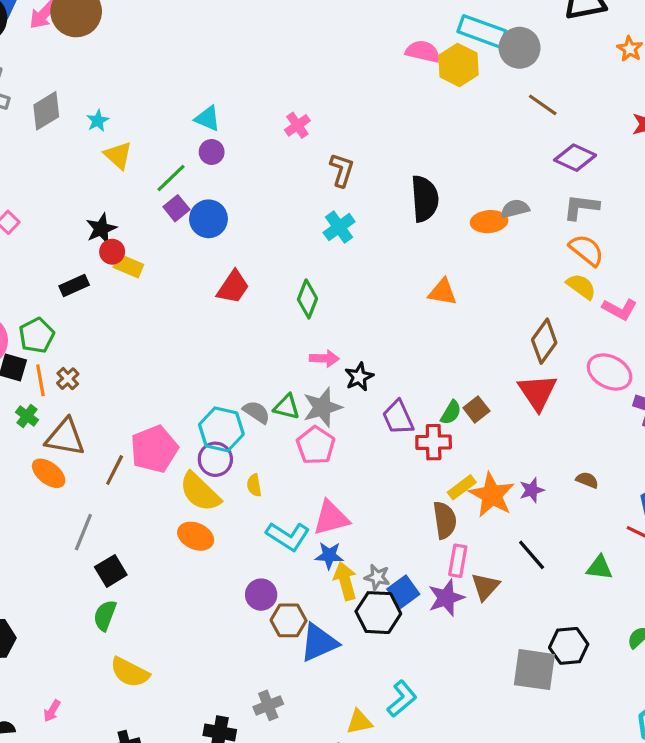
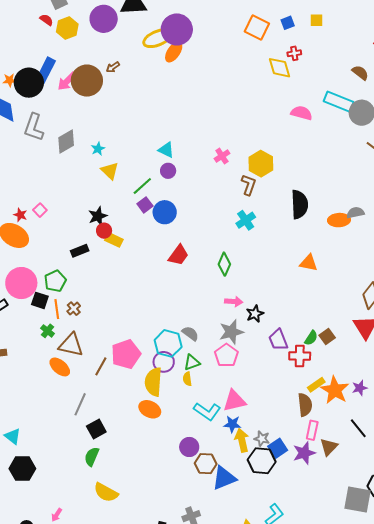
yellow hexagon: (458, 65) -> (261, 164), moved
green triangle: (287, 407) -> (192, 362), moved, turned -36
yellow semicircle: (200, 492) -> (153, 382), turned 48

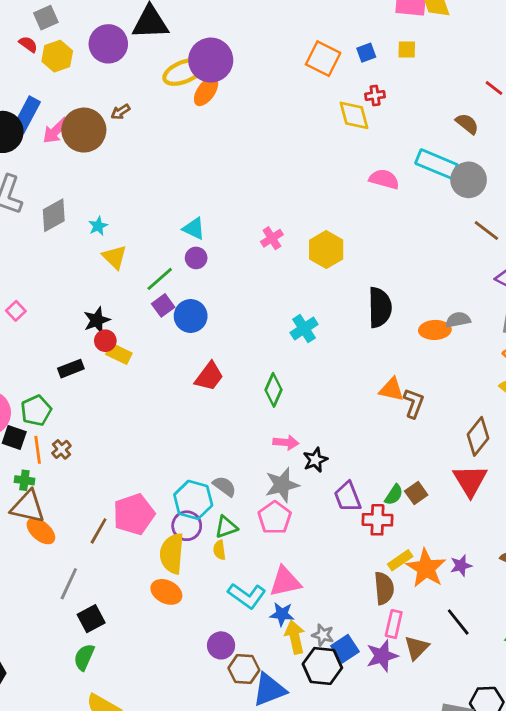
brown L-shape: (249, 185) -> (414, 403), moved
green cross: (48, 331) -> (24, 480), turned -32
brown triangle: (71, 345) -> (28, 507), moved

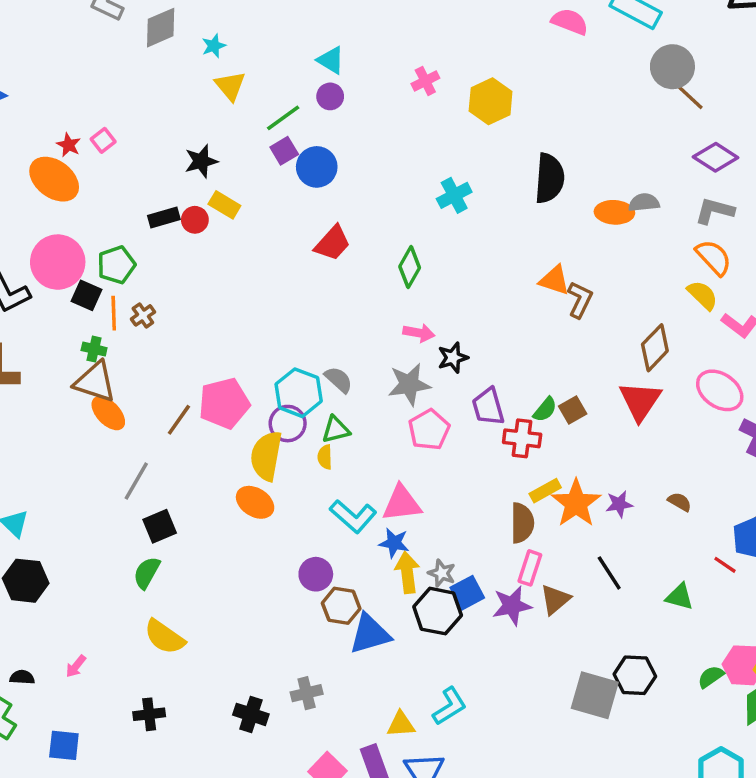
gray circle: (469, 180) -> (672, 67), moved
red circle: (105, 341) -> (195, 220), moved
pink pentagon: (275, 518) -> (429, 430), moved

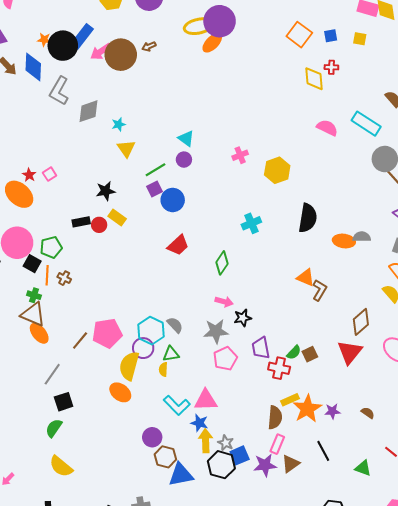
brown cross: (143, 315) -> (64, 278), turned -32

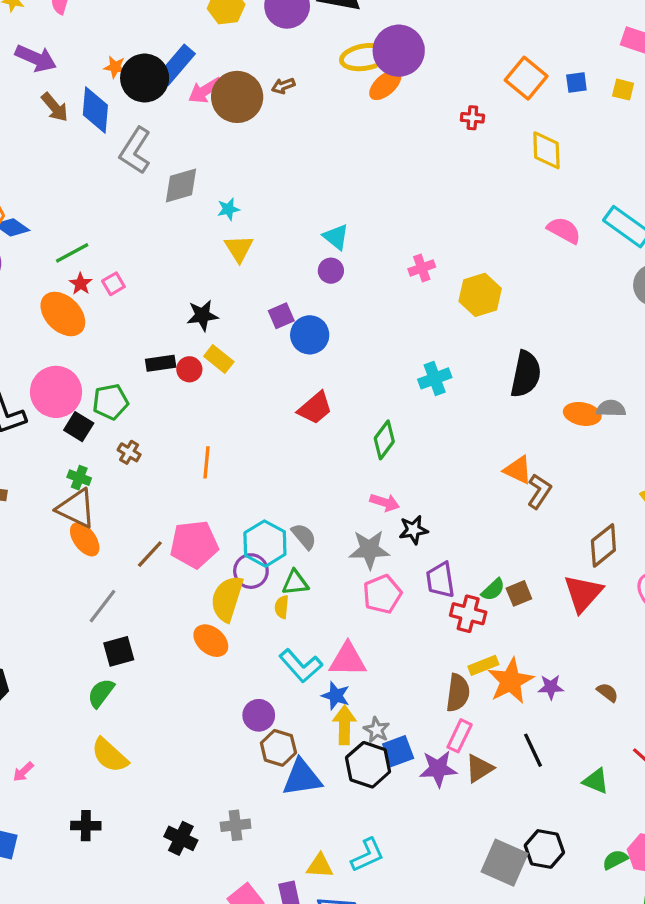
red cross: (331, 67) -> (472, 118), moved
green line: (155, 170) -> (72, 253), moved
orange line: (47, 275) -> (207, 462), moved

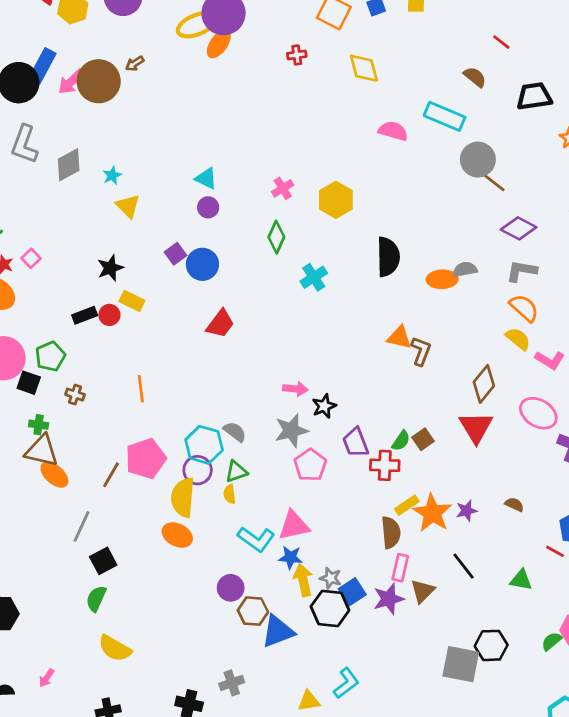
green diamond: (384, 440) -> (276, 237), moved

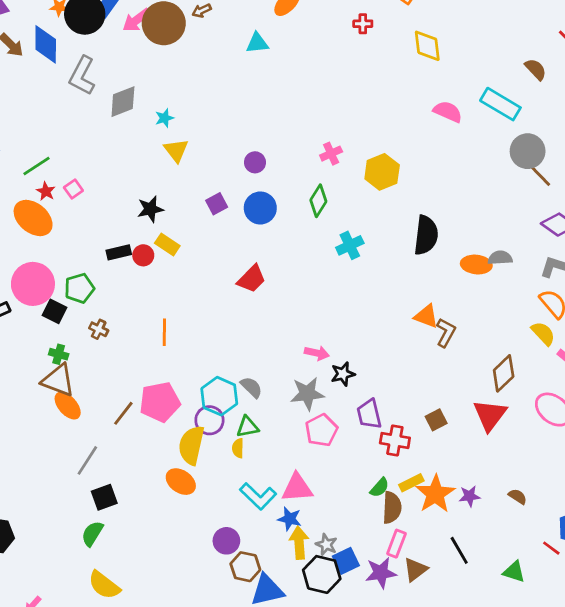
cyan triangle: (206, 179) -> (257, 43), moved, turned -40
blue circle: (202, 264) -> (260, 208), moved
green semicircle: (401, 441) -> (379, 488), moved

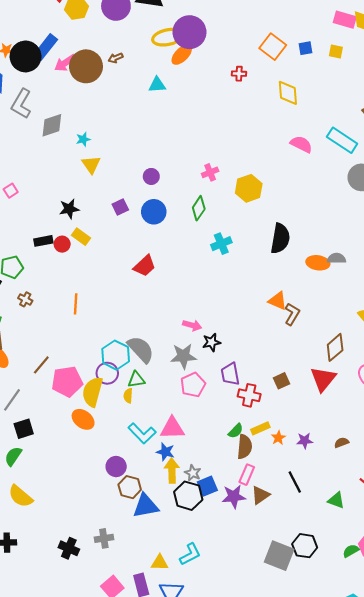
gray semicircle: (251, 387) -> (141, 349), size x1.6
pink pentagon: (160, 402) -> (67, 382), moved
orange star: (435, 494) -> (278, 438), size x0.5
brown semicircle: (518, 496) -> (342, 443), turned -56

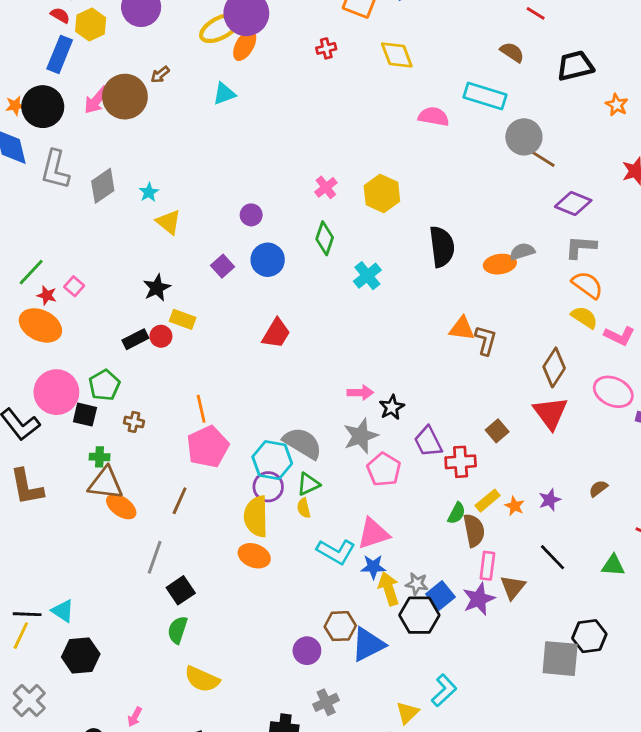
blue rectangle: (46, 47) -> (60, 54), moved
pink pentagon: (67, 382) -> (208, 447), moved
purple circle: (116, 467) -> (307, 651), moved
yellow triangle: (160, 563) -> (407, 713), turned -30

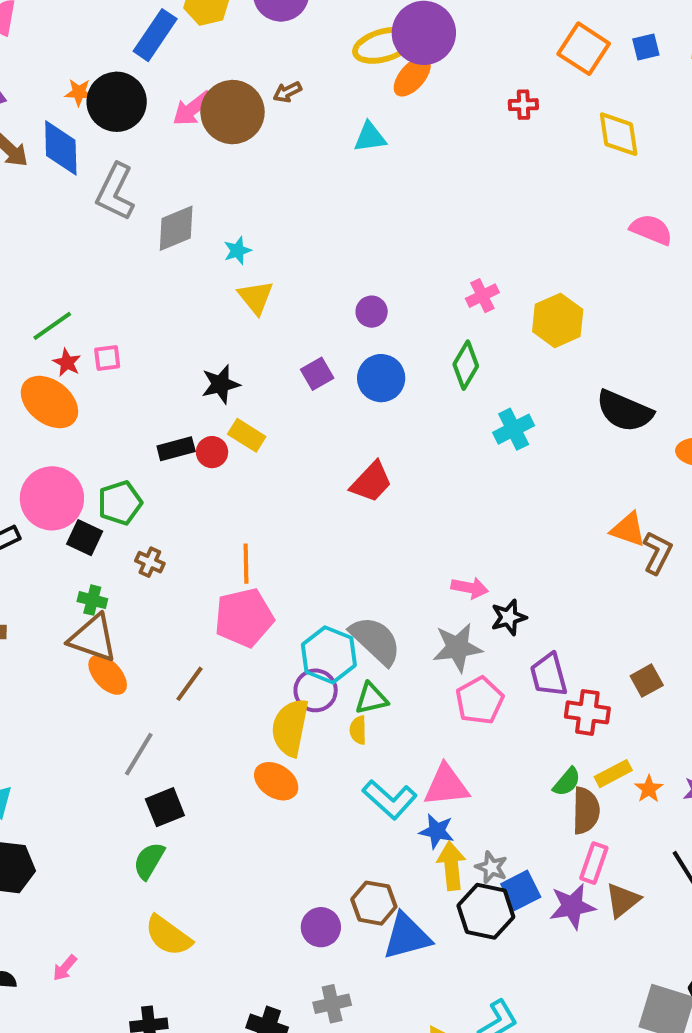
black semicircle: (442, 247) -> (624, 411), turned 108
pink square: (74, 286) -> (107, 358), turned 30

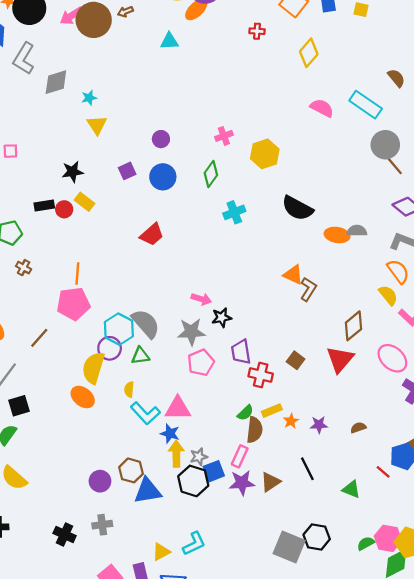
yellow diamond: (619, 134) -> (309, 53), turned 44
brown square: (647, 681) -> (296, 360), turned -30
yellow semicircle: (358, 730) -> (129, 390), moved
pink rectangle: (594, 863) -> (240, 456), moved
gray star: (491, 867) -> (199, 457), turned 30

